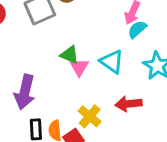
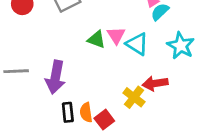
pink triangle: (79, 67) -> (116, 35), moved
yellow cross: (90, 116) -> (134, 97), moved

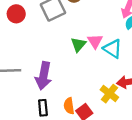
green triangle: (96, 39) -> (78, 45), turned 49
black rectangle: (68, 112) -> (43, 108), moved

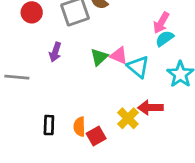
pink triangle: (95, 41) -> (119, 56), turned -42
purple arrow: (44, 76) -> (55, 52), moved, size x0.6

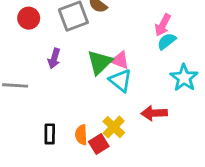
green triangle: (99, 57) -> (100, 62), size x1.4
cyan triangle: (138, 67) -> (121, 80), moved
yellow cross: (128, 118) -> (114, 127), moved

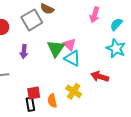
cyan semicircle: (167, 41) -> (116, 24), moved
pink triangle: (120, 60) -> (70, 44), turned 32
red arrow: (154, 113) -> (100, 77), turned 30
red square: (99, 144) -> (34, 93), moved, turned 32

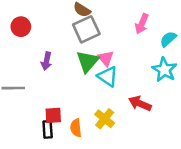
gray square: (32, 20) -> (86, 29), moved

